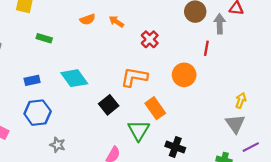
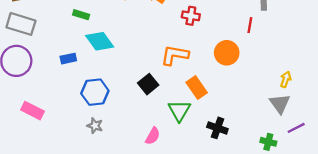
red cross: (150, 39) -> (191, 16), turned -35
cyan diamond: (74, 78) -> (100, 41), moved
blue hexagon: (38, 113) -> (95, 92), moved

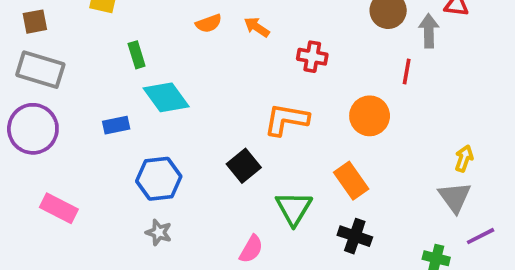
green rectangle: (81, 15) -> (137, 55), turned 56
orange rectangle: (197, 87) -> (351, 181), moved

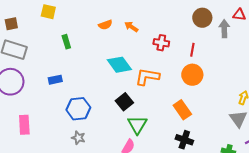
red line: (407, 71) -> (192, 50), moved
cyan diamond: (166, 97) -> (119, 65), moved
pink rectangle: (59, 208) -> (24, 125), turned 60
green triangle: (294, 208) -> (137, 125), moved

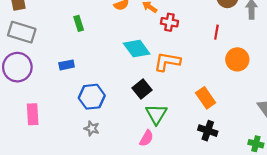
red cross: (161, 43) -> (169, 22), moved
orange circle: (192, 75) -> (237, 59), moved

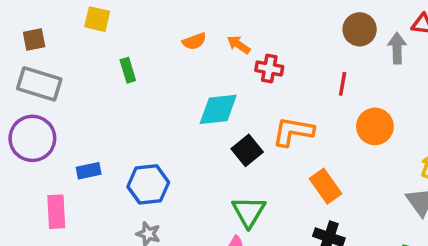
cyan diamond: (137, 49) -> (218, 109), turned -60
orange L-shape: (167, 62) -> (293, 132), moved
blue rectangle: (67, 65) -> (89, 171), moved
black square: (142, 89) -> (247, 150), moved

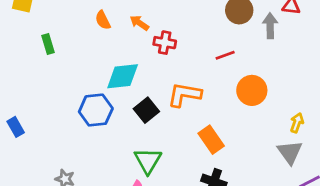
orange semicircle: (194, 41) -> (103, 20), turned 84
red line: (343, 84) -> (225, 55), turned 60
blue rectangle: (89, 171) -> (16, 127), turned 72
blue hexagon: (148, 184) -> (96, 110), moved

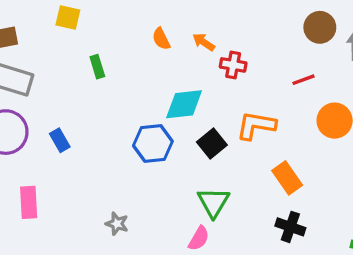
blue rectangle: (16, 127) -> (60, 140), moved

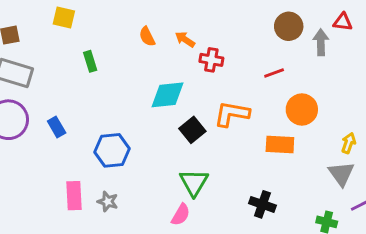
blue hexagon: (153, 143) -> (112, 150), moved
orange rectangle: (287, 178) -> (280, 145), moved, turned -52
pink rectangle: (29, 202) -> (74, 196), moved

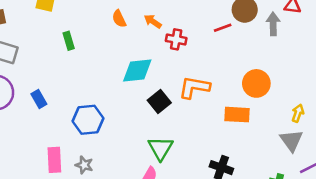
red line: (274, 73) -> (223, 28), moved

